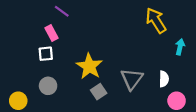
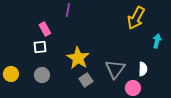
purple line: (62, 11) -> (68, 10), moved, turned 64
yellow arrow: (156, 20) -> (136, 18), turned -120
yellow circle: (18, 101) -> (11, 74), moved
pink circle: (177, 101) -> (133, 88), moved

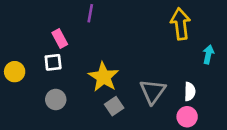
yellow arrow: (136, 18) -> (180, 24), turned 145
yellow circle: (11, 74) -> (15, 72), moved
pink circle: (133, 88) -> (187, 117), moved

